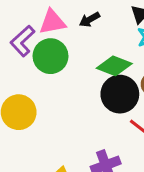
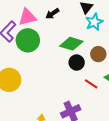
black circle: (120, 94) -> (77, 63), size x0.6

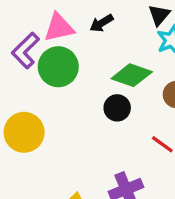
black circle: (77, 63) -> (117, 108), moved

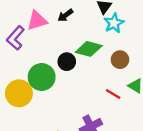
green circle: (58, 67) -> (42, 77), moved
black circle: (117, 108) -> (67, 62), moved

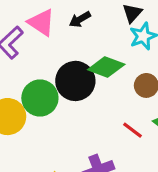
pink triangle: (37, 21) -> (41, 22), turned 45
black circle: (67, 62) -> (75, 81), size x1.6

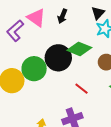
black arrow: (80, 19) -> (62, 16), turned -40
red line: (132, 130) -> (82, 89), moved

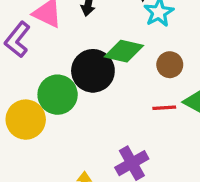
red line: (82, 89) -> (164, 108), moved, turned -32

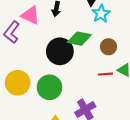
green circle: (58, 95) -> (50, 87), moved

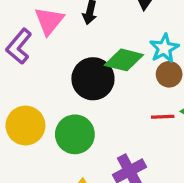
cyan star: (101, 14) -> (164, 48), moved
pink triangle: (30, 15) -> (49, 21), turned 42

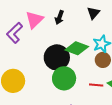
green circle: (75, 134) -> (64, 78), moved

